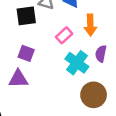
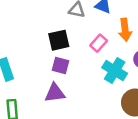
black square: (26, 16) -> (59, 40), moved

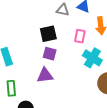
pink rectangle: (99, 43) -> (80, 36), turned -32

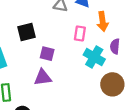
black square: (48, 34) -> (26, 32), moved

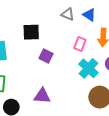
purple triangle: (43, 77) -> (42, 96), moved

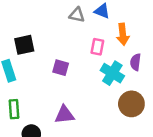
black square: (31, 32) -> (24, 45), moved

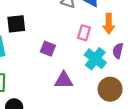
purple triangle: (64, 115) -> (64, 80), moved

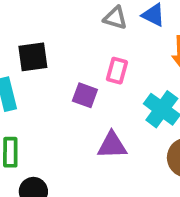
pink rectangle: (84, 33) -> (117, 71), moved

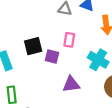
black square: (33, 57) -> (33, 46), moved

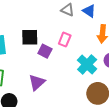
purple triangle: (71, 84) -> (37, 82), moved, turned -48

